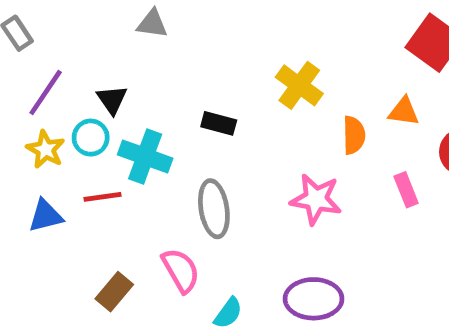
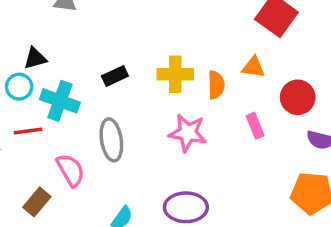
yellow cross: (299, 85) -> (175, 74), moved, turned -36
black triangle: (112, 100) -> (35, 58), turned 50
black rectangle: (219, 123) -> (115, 76), turned -40
pink semicircle: (181, 270) -> (71, 170), moved

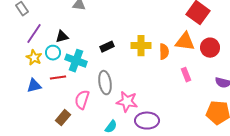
orange triangle: (253, 67) -> (185, 42), size x1.5
red circle: (298, 97) -> (210, 48), moved
pink star: (188, 133) -> (127, 102), moved
pink semicircle: (71, 170) -> (82, 100), turned -132

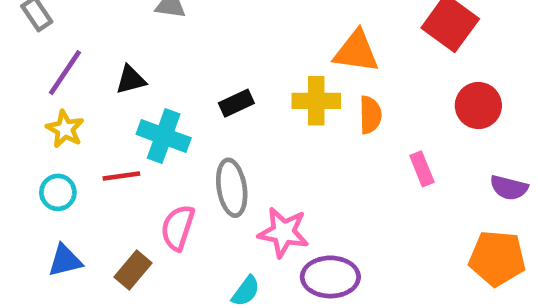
orange triangle: (185, 42) -> (356, 51), moved
cyan circle: (53, 53) -> (58, 192), moved
blue triangle: (34, 86) -> (65, 261), moved

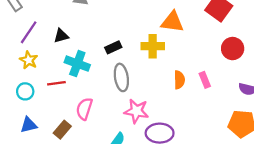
orange semicircle: (370, 115) -> (179, 80), moved
gray ellipse: (232, 188) -> (121, 77), moved

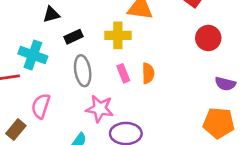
black triangle: (61, 36) -> (51, 14), moved
pink rectangle: (205, 80) -> (123, 73), moved

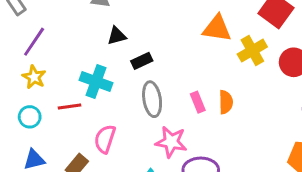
yellow cross: (118, 35) -> (252, 50), moved, turned -30

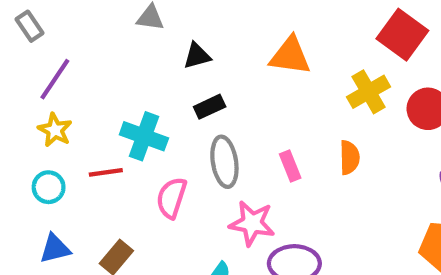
orange triangle: (217, 28) -> (290, 56), moved
black triangle: (117, 36) -> (197, 56), moved
orange semicircle: (226, 102) -> (349, 158), moved
pink semicircle: (105, 139) -> (171, 198), moved

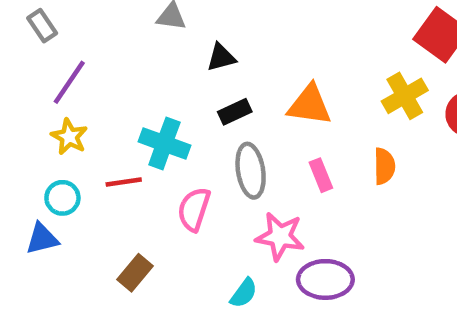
orange triangle: (290, 56) -> (310, 105), moved
blue triangle: (55, 249) -> (42, 239), moved

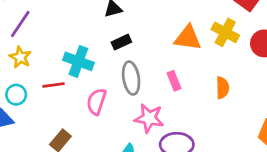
yellow cross: (405, 96) -> (225, 32), turned -32
orange triangle: (310, 105) -> (188, 38), moved
orange semicircle: (384, 166) -> (222, 88), moved

